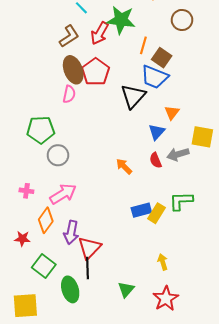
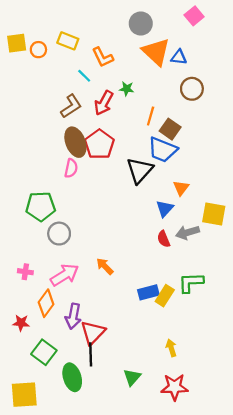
green star: (121, 20) -> (127, 89), size x0.5
orange arrow: (124, 166) -> (105, 266), moved
red star: (166, 299) -> (174, 387), turned 30

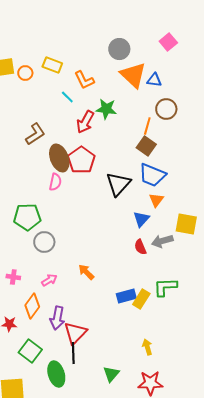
green star: (127, 89) -> (106, 109), size x1.5
brown L-shape: (71, 106) -> (35, 134), moved
orange line: (151, 116) -> (147, 126), moved
blue trapezoid: (163, 150) -> (152, 175), moved
pink arrow: (65, 275) -> (49, 280), size x0.6

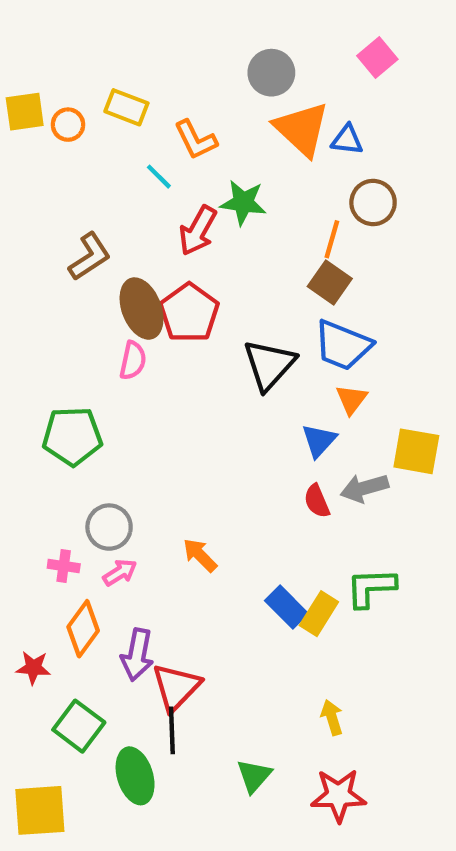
gray circle: (44, 242) -> (109, 527), moved
pink cross: (13, 277) -> (64, 566), moved
blue rectangle: (126, 296) -> (287, 607), turned 60

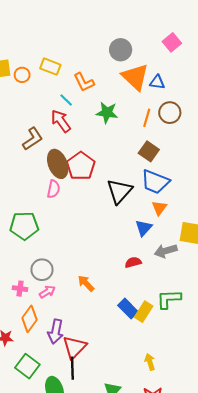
red arrow: (198, 231) -> (61, 121), moved, turned 115
orange line: (332, 239) -> (147, 118), moved
red semicircle: (317, 501) -> (133, 262), moved, turned 98

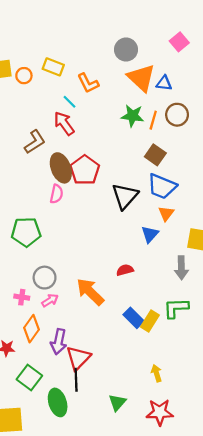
green star: (107, 113) -> (133, 116), moved
gray arrow: (166, 251) -> (181, 268), moved, turned -75
red semicircle: (133, 262) -> (125, 270), moved
orange arrow: (86, 283) -> (90, 292), size x1.6

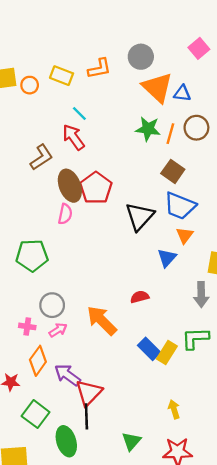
orange L-shape: (88, 83) -> (99, 69), moved, turned -75
purple arrow: (59, 342) -> (67, 375), turned 115

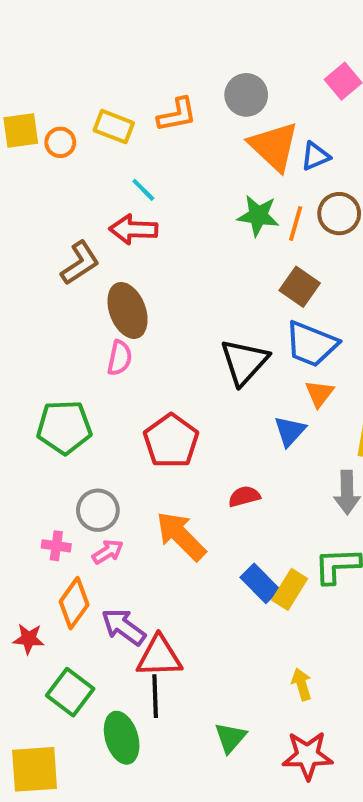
blue triangle: (182, 93) -> (315, 156), turned -30
red arrow: (73, 137) -> (133, 229), turned -52
red pentagon: (96, 188) -> (171, 441), moved
red triangle: (89, 393) -> (159, 657), turned 44

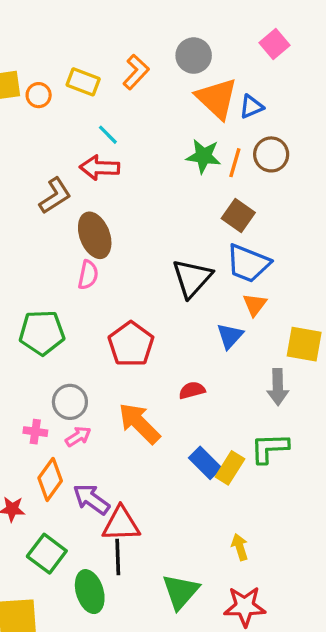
orange L-shape: (177, 115) -> (136, 72), turned -36
green triangle: (230, 738) -> (180, 592), size x1.4

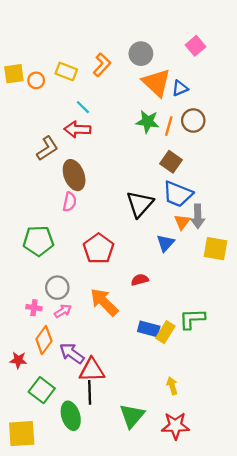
gray arrow: (278, 387) -> (198, 216), moved
blue rectangle: (205, 463) -> (149, 329), turned -30

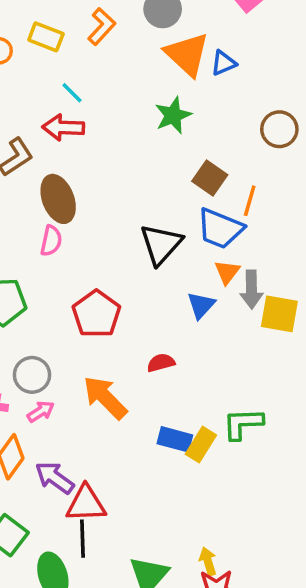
brown circle: (193, 120) -> (279, 129), moved
green star: (148, 122) -> (173, 115), turned -30
orange line: (169, 126) -> (250, 201), moved
gray arrow: (198, 216) -> (251, 290), moved
yellow arrow: (172, 386) -> (208, 561), moved

